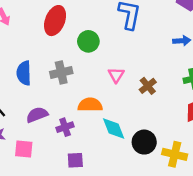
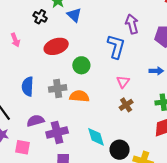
red ellipse: (55, 21) -> (56, 46), turned 45
pink triangle: (116, 75) -> (123, 82), moved
orange semicircle: (90, 105) -> (79, 96), moved
purple cross: (65, 127) -> (57, 132), size x1.5

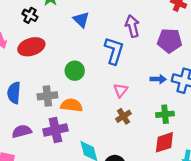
blue triangle: (74, 15) -> (81, 20), moved
red ellipse: (56, 46) -> (31, 47), moved
purple cross: (57, 132) -> (55, 130), moved

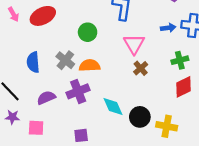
pink triangle: (121, 90) -> (134, 44), size x1.5
gray cross: (47, 96) -> (65, 60), turned -36

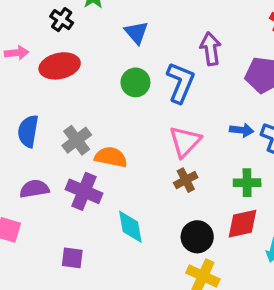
pink arrow: (13, 14) -> (17, 53), turned -80
green circle: (88, 32) -> (135, 82), moved
purple cross: (78, 91) -> (84, 191), turned 30
black circle: (140, 117) -> (197, 237), moved

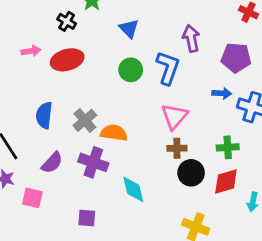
blue arrow: (242, 130) -> (222, 93), moved
brown cross: (186, 180) -> (177, 148), turned 30
purple semicircle: (34, 189) -> (52, 163), turned 145
black circle: (197, 237) -> (191, 173), moved

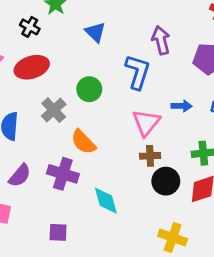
green circle: (131, 70) -> (89, 89), moved
blue arrow: (222, 93) -> (182, 106), moved
gray cross: (85, 120) -> (54, 110), moved
orange semicircle: (114, 133) -> (83, 142), turned -140

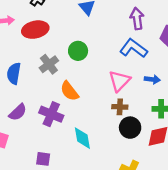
blue L-shape: (138, 72) -> (133, 48), moved, turned -76
blue arrow: (182, 106) -> (152, 79), moved

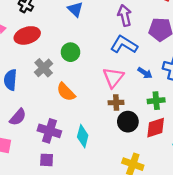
blue arrow: (152, 79) -> (145, 73), turned 32
purple cross: (51, 114) -> (49, 131), moved
cyan diamond: (82, 138) -> (83, 136), turned 30

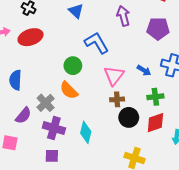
blue L-shape: (124, 45) -> (96, 43), moved, turned 30
green circle: (70, 52) -> (73, 66), moved
gray cross: (44, 68) -> (46, 103), moved

